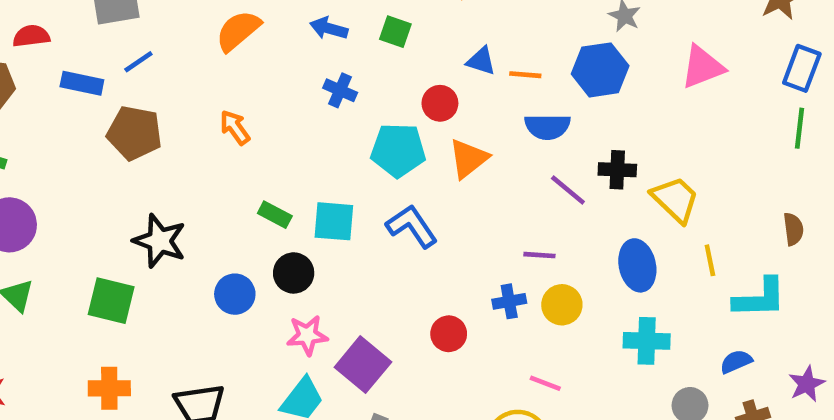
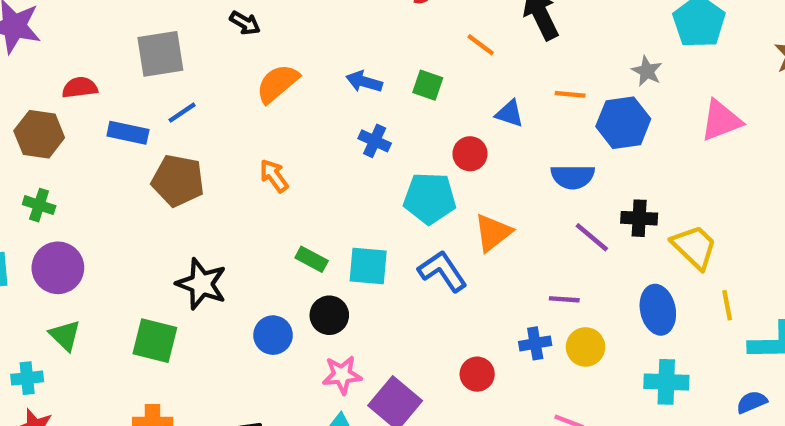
orange line: (525, 75) -> (570, 94), moved
orange triangle: (469, 159) -> (493, 233), moved

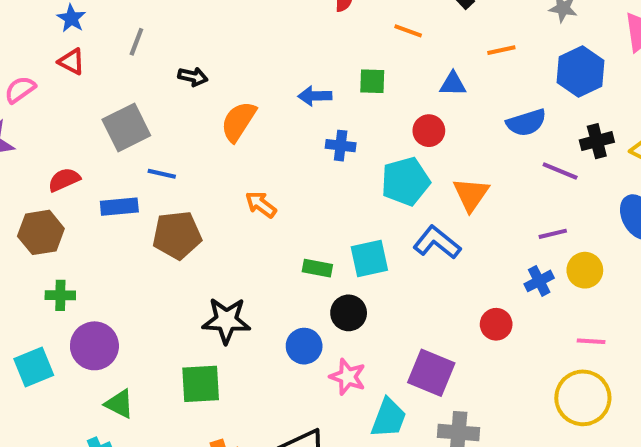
blue line: (182, 113) -> (162, 174), turned 64
blue hexagon: (623, 123) -> (581, 71), moved
pink star: (342, 375) -> (348, 377), moved, turned -30

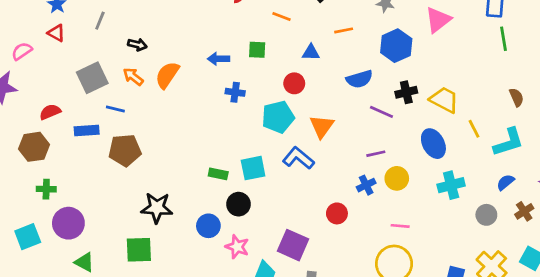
orange arrow: (261, 204) -> (133, 77), moved

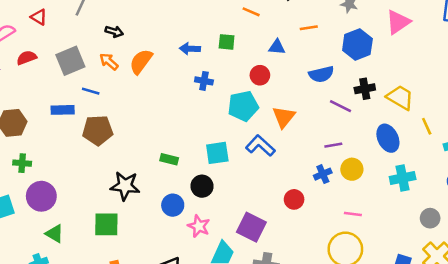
red semicircle: (50, 112) -> (27, 58), moved
green rectangle: (218, 174) -> (169, 159), moved
gray circle: (486, 215) -> (430, 218), moved

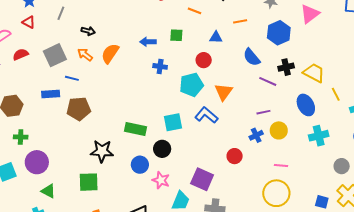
blue semicircle: (321, 74) -> (252, 57), turned 66
green rectangle: (169, 159) -> (135, 129), size x1.5

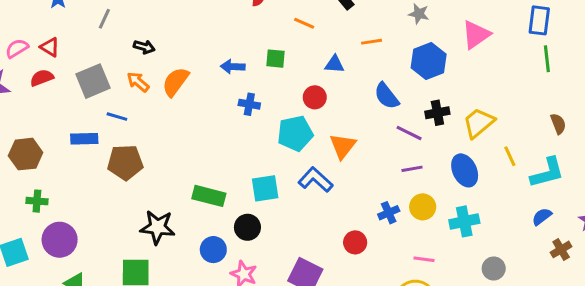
red triangle: (29, 22) -> (50, 47), moved
yellow trapezoid: (314, 73) -> (479, 123), turned -70
purple line: (263, 112) -> (412, 169), moved
cyan cross: (319, 136) -> (464, 221), moved
gray circle: (342, 166) -> (494, 268), moved

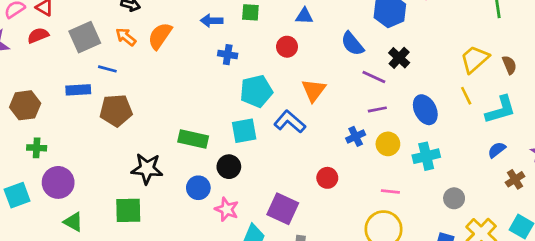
black cross: (437, 113) -> (399, 58), turned -35
yellow trapezoid: (479, 123) -> (475, 59), moved
cyan pentagon: (295, 133) -> (256, 91), moved
blue cross: (389, 213) -> (356, 136), moved

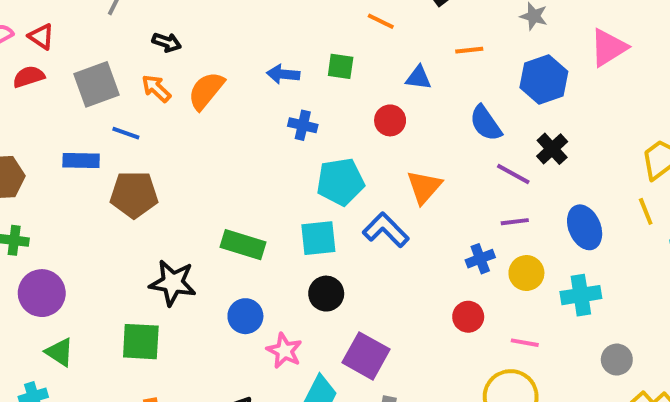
black circle: (229, 167) -> (326, 294), moved
red circle: (327, 178) -> (468, 317), moved

